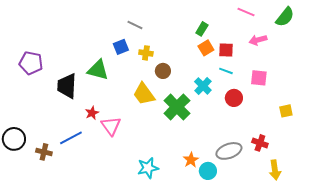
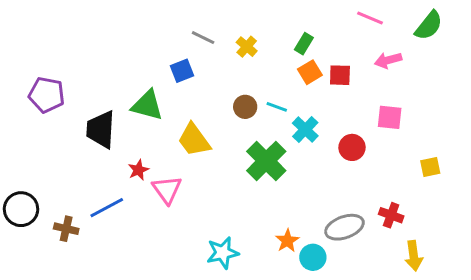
yellow cross: (146, 53) -> (247, 47), moved, turned 32
cyan line: (226, 71) -> (277, 107), moved
yellow trapezoid: (144, 94) -> (194, 140), moved

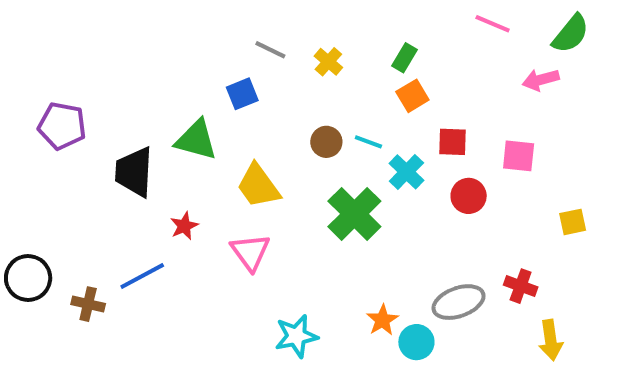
pink arrow: (388, 60) -> (541, 80), moved
red square: (340, 75) -> (453, 142), moved
pink triangle: (167, 190) -> (250, 252), moved

